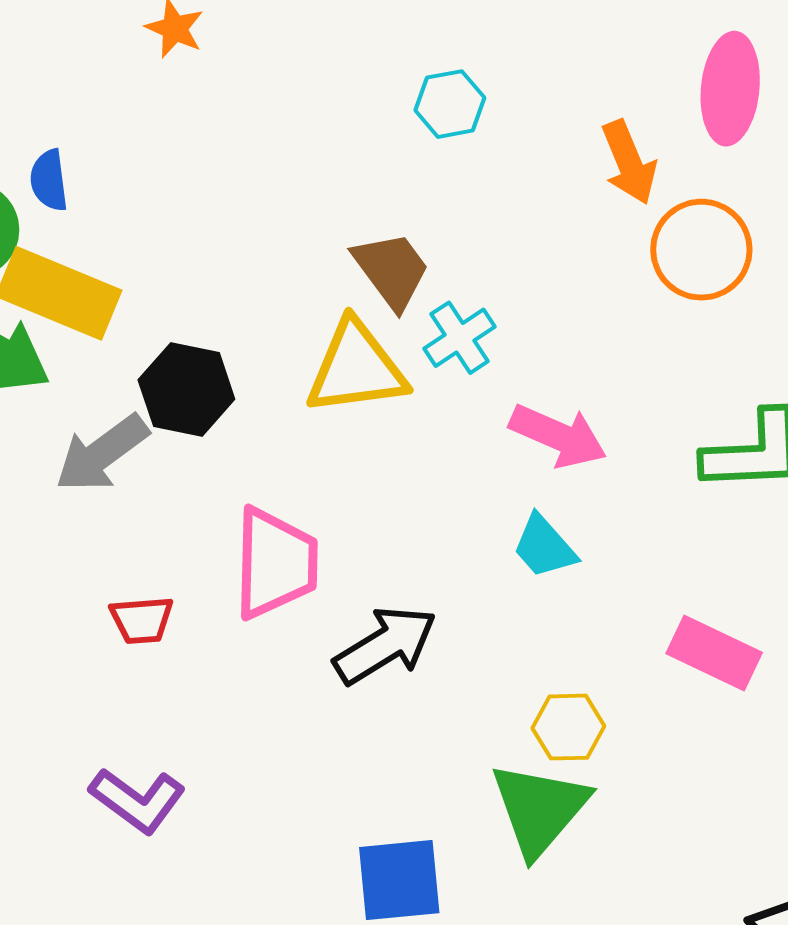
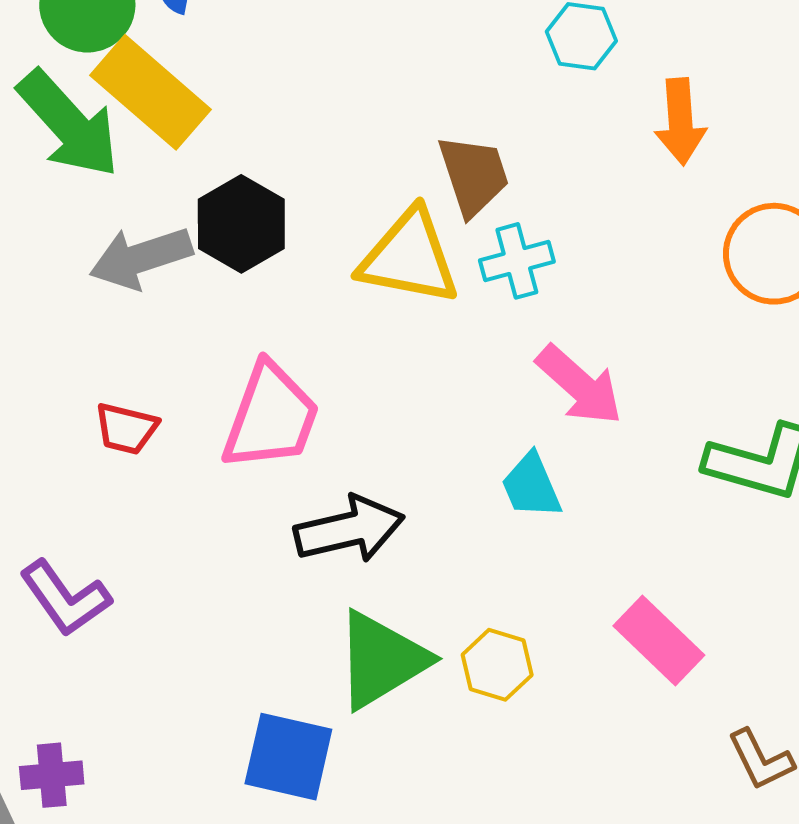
orange arrow: (629, 162) -> (680, 122), moved
green triangle: (539, 809) -> (382, 660), moved

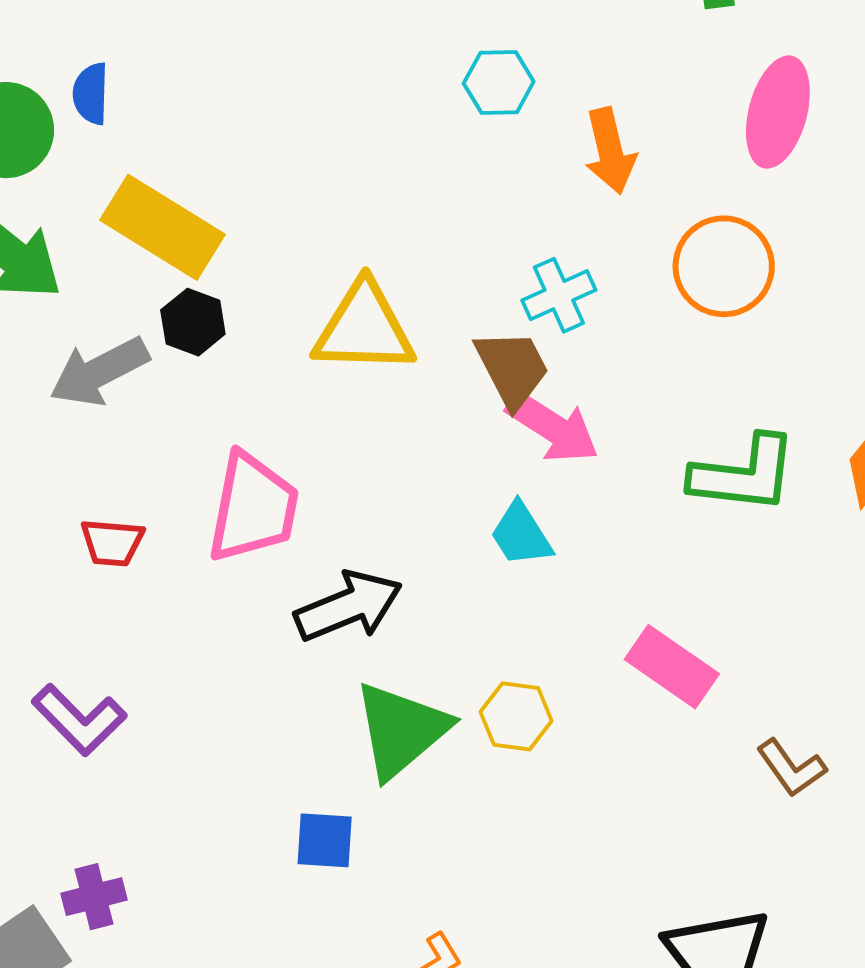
yellow rectangle: (151, 92) -> (162, 227), moved
brown trapezoid: (474, 175) -> (512, 368), moved
black hexagon: (241, 224) -> (193, 322), size x0.7
cyan cross: (517, 261) -> (559, 295), moved
blue square: (288, 757) -> (325, 840), size x0.7

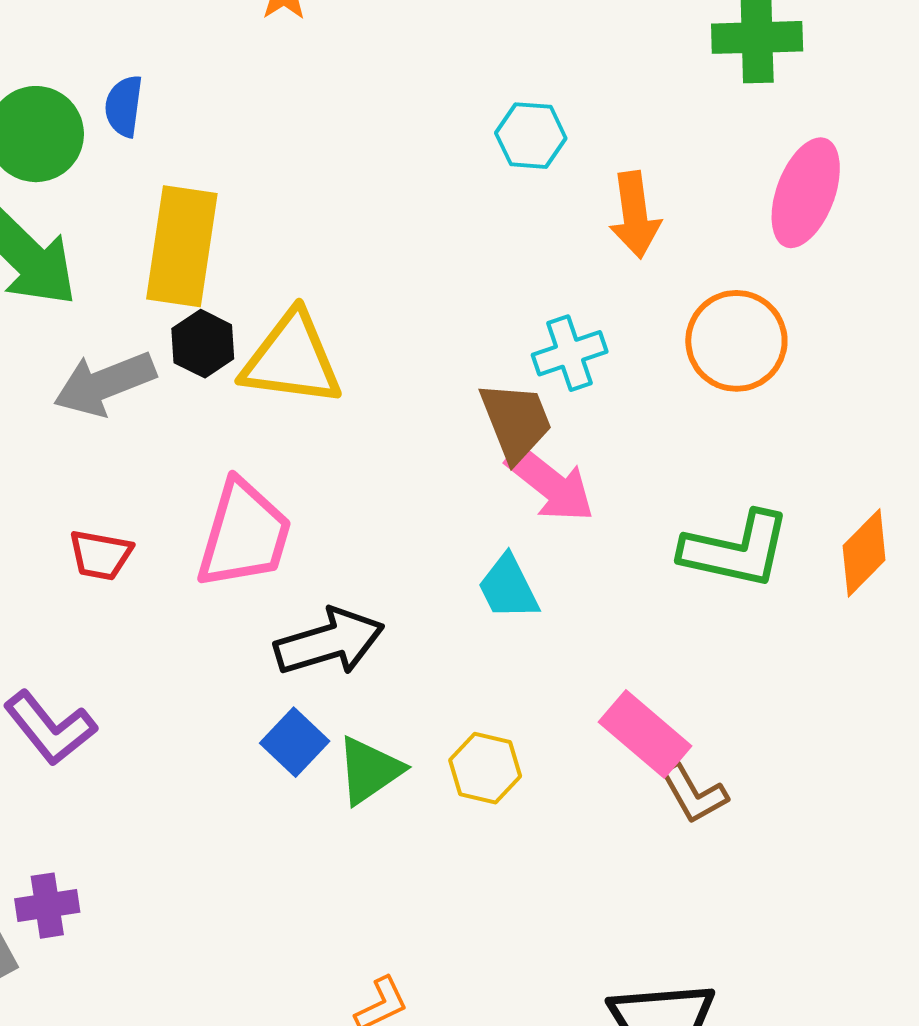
yellow rectangle: (162, 227) -> (182, 246), turned 61
yellow triangle: (364, 328) -> (292, 359), moved
green triangle: (401, 730) -> (369, 770), size x0.7
brown L-shape: (791, 768) -> (694, 794), moved
blue square: (325, 840) -> (295, 742), moved, turned 34

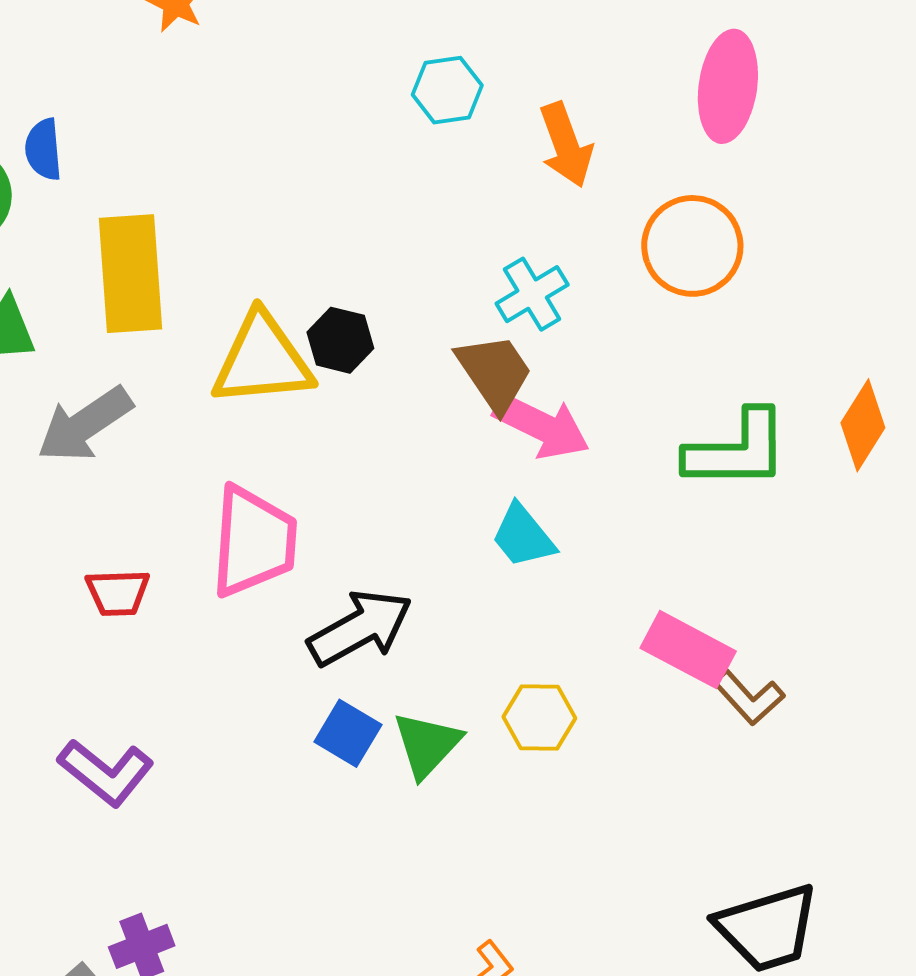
black hexagon: (203, 344) -> (340, 340), moved

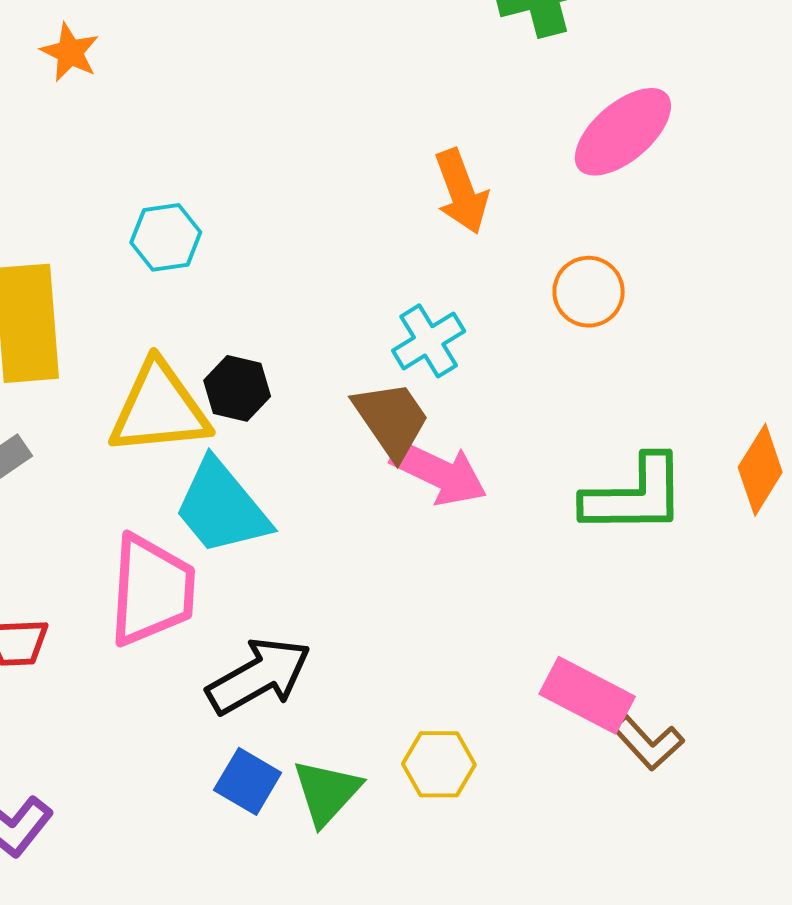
pink ellipse: (728, 86) -> (623, 132), turned 42
cyan hexagon: (447, 90) -> (166, 237), moved
orange circle: (692, 246) -> (589, 292), size x0.7
cyan trapezoid: (523, 536) -> (222, 507), moved, size x1.5

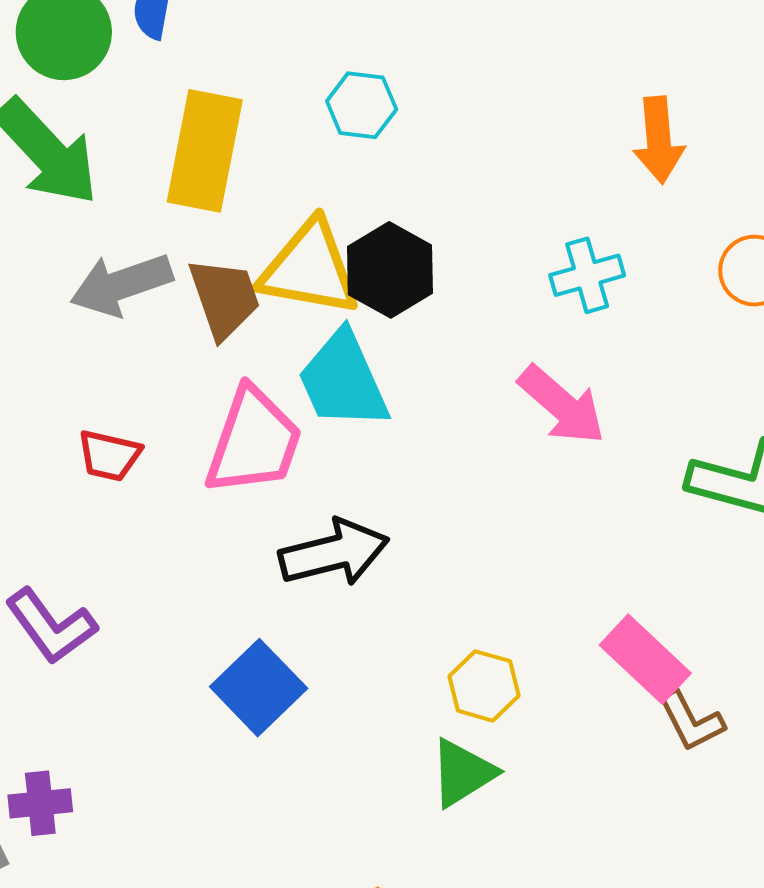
black hexagon: (237, 388) -> (390, 270), size x1.4
brown trapezoid: (392, 419) -> (224, 298), moved
blue square: (248, 781) -> (259, 688), moved, size x1.4
green triangle: (327, 792) -> (463, 773), moved

